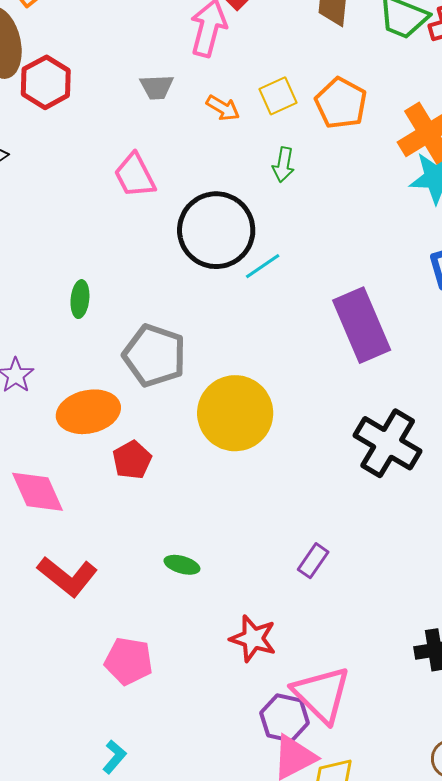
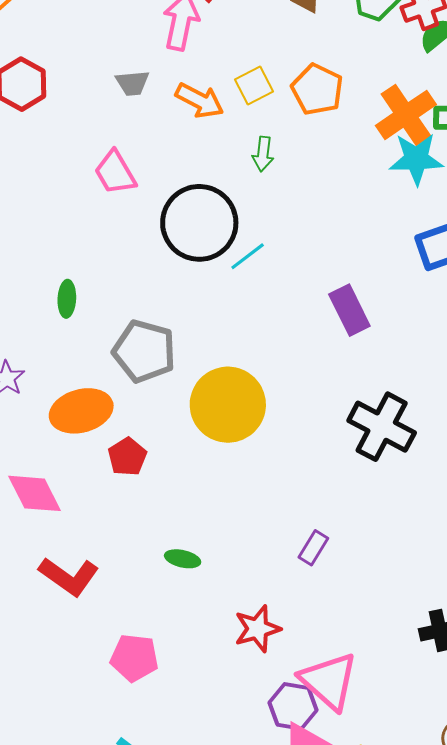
orange arrow: (223, 108) -> (200, 101), size x1.4
purple rectangle: (362, 325) -> (349, 310), size x0.7
red star: (253, 639) -> (257, 629), turned -30

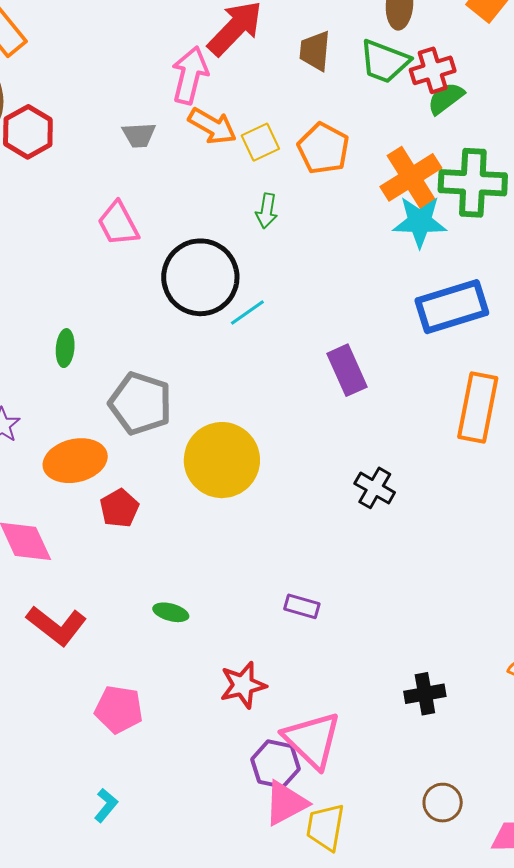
orange arrow: (200, 101) -> (212, 126), moved
black cross: (382, 427) -> (375, 488), size x0.6
purple rectangle: (313, 548) -> (302, 606), turned 72

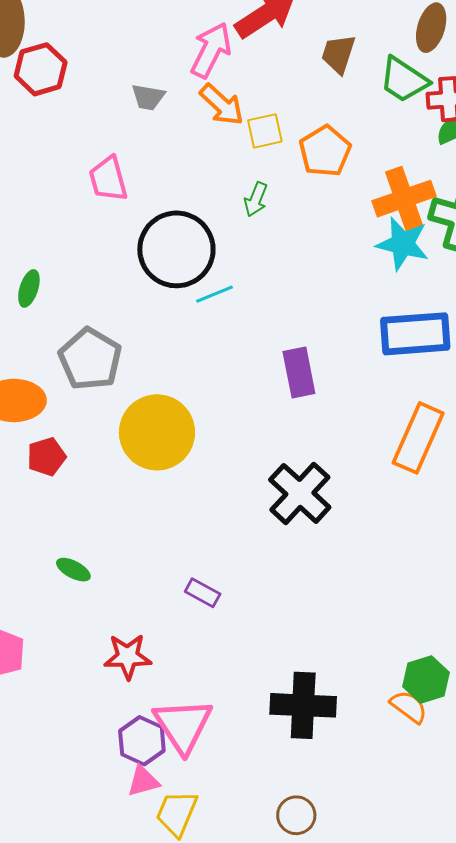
black cross: (375, 488) -> (300, 493), size x1.6
black cross: (425, 694) -> (303, 705), size x1.6
pink triangle: (286, 803) -> (143, 781), size x0.7

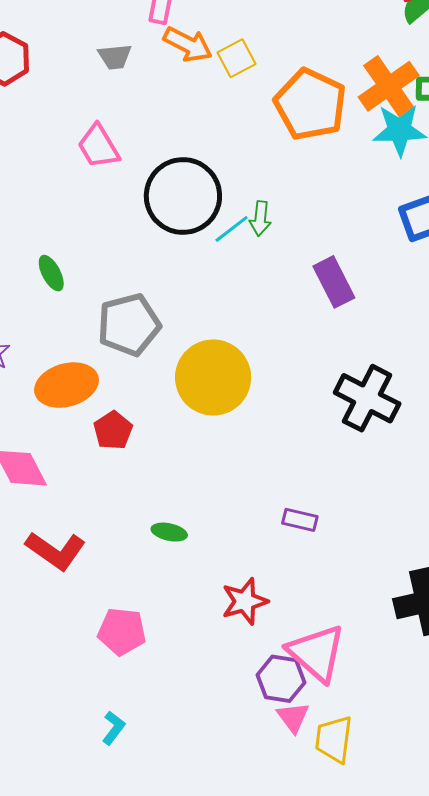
orange pentagon: (325, 151) -> (310, 104), moved, size x1.4
green arrow: (256, 199) -> (260, 218), moved
green ellipse: (29, 288) -> (51, 273), turned -30
gray pentagon: (90, 359) -> (129, 325), turned -30
pink triangle: (143, 781) -> (293, 717), turned -36

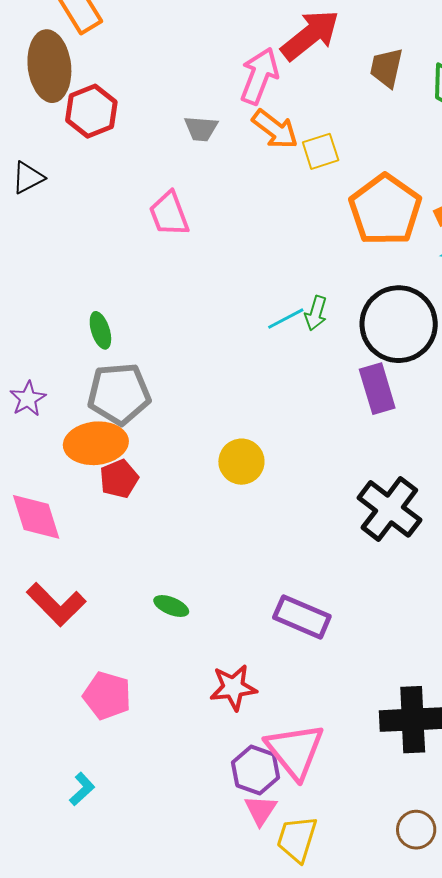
black circle: (183, 196) -> (399, 324), moved
gray pentagon: (129, 325) -> (119, 394), moved
yellow circle: (213, 378) -> (241, 462), size x0.6
red pentagon: (113, 430) -> (119, 479), moved
purple rectangle: (300, 520) -> (302, 617), size x1.6

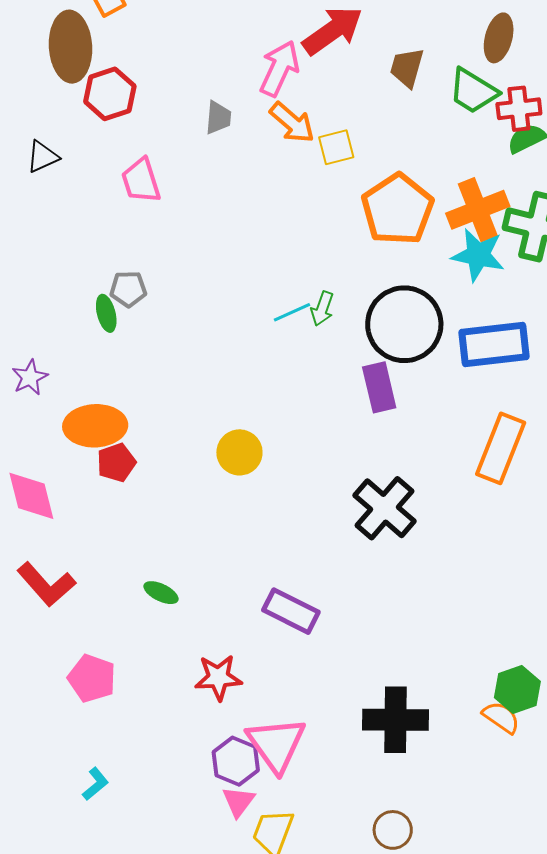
gray trapezoid: (201, 129) -> (218, 118), turned -93
pink trapezoid: (169, 214) -> (141, 181), moved
gray pentagon: (119, 394) -> (128, 289), moved, size x0.6
cyan L-shape: (82, 789) -> (95, 784), moved

